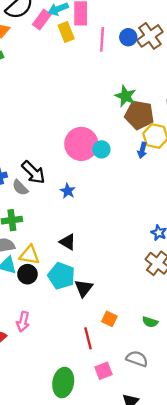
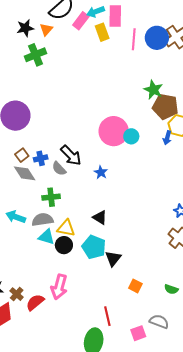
blue circle: (128, 37) -> (157, 38), size x1.5
pink arrow: (23, 322) -> (59, 287), size x1.4
red line: (88, 338) -> (107, 316), moved
pink square: (103, 371) -> (138, 333), moved

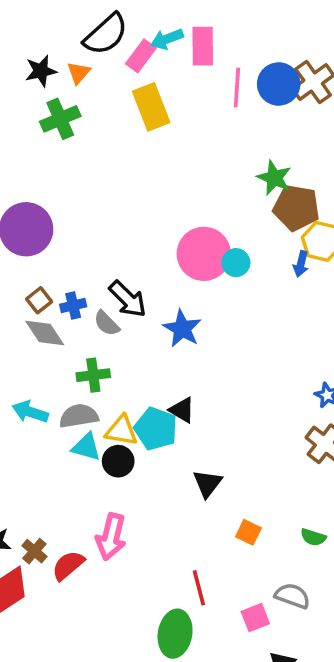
yellow rectangle: (102, 32) -> (151, 107), moved, size x1.4
blue star: (101, 172) -> (182, 329), size x1.5
cyan pentagon: (94, 247) -> (156, 429), moved

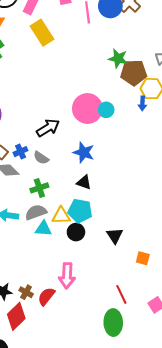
black arrow: (128, 299) -> (48, 128), moved, turned -65
black triangle: (182, 410) -> (84, 182), moved
black circle: (118, 461) -> (76, 232), moved

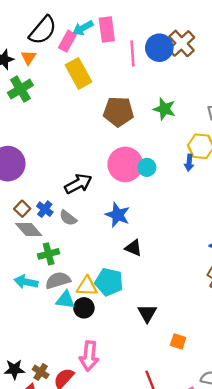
brown pentagon: (134, 73) -> (118, 112), moved
blue cross: (21, 152) -> (45, 209), turned -32
black triangle: (84, 182) -> (133, 248), moved
green cross: (39, 188) -> (49, 254), moved
black circle: (76, 232) -> (84, 308), moved

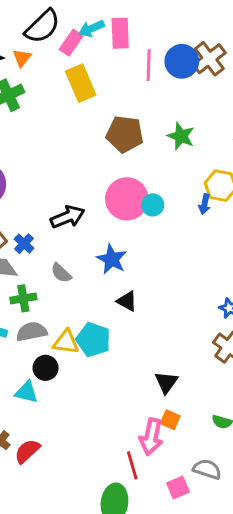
gray semicircle: (68, 218) -> (61, 273), moved
cyan triangle: (65, 300) -> (27, 392), moved
black circle: (84, 308) -> (46, 368), moved
black triangle: (147, 313) -> (166, 382), moved
pink arrow: (89, 356) -> (151, 437), moved

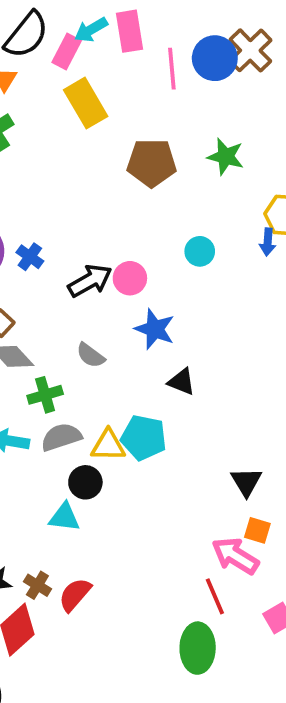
pink circle: (127, 199) -> (130, 278), moved, size x0.6
blue cross: (24, 244) -> (30, 257), moved
pink arrow: (151, 437) -> (235, 556), turned 117

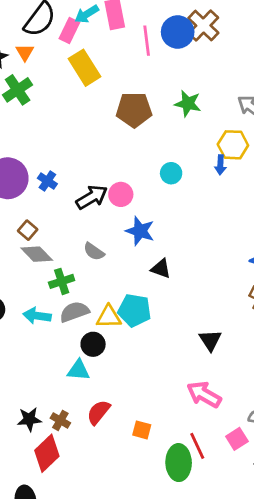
orange square: (257, 530) -> (142, 430), moved
red semicircle: (75, 595) -> (98, 412), moved
red line: (215, 596) -> (197, 446), moved

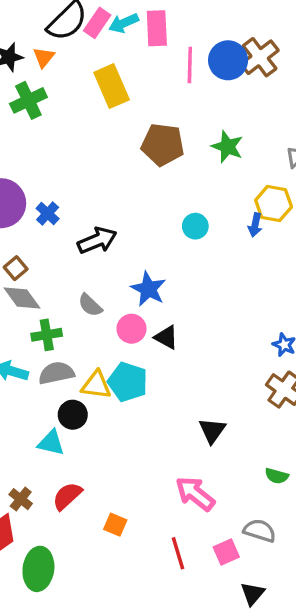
pink rectangle: (69, 31) -> (97, 23), moved
pink circle: (121, 194) -> (131, 329), moved
green ellipse: (179, 463) -> (38, 569), moved

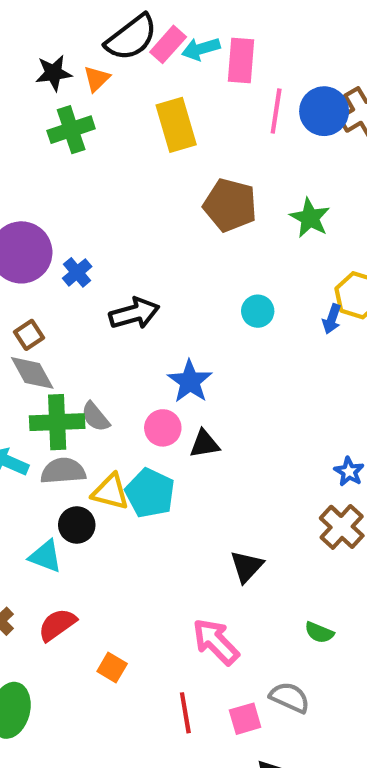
gray semicircle: (90, 305) -> (95, 417), moved
green cross: (47, 335) -> (57, 422), size x1.4
black triangle: (166, 337) -> (205, 444), turned -45

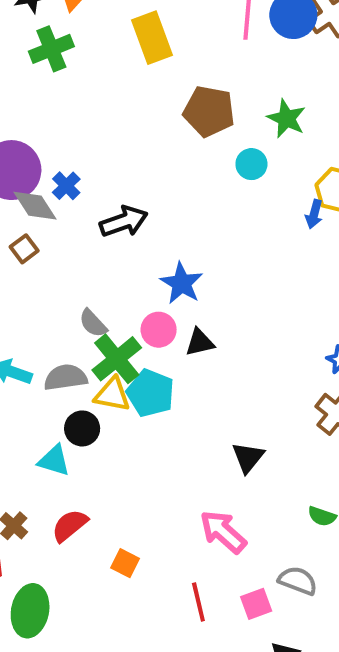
cyan circle: (258, 311) -> (251, 164), moved
gray diamond: (32, 373) -> (35, 206), moved
green cross: (57, 422) -> (117, 359), moved, turned -33

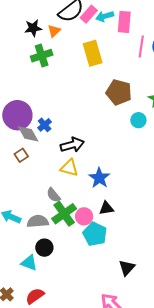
pink circle: (159, 330) -> (84, 216), moved
cyan pentagon: (150, 393) -> (95, 234), moved
yellow triangle: (112, 395) -> (69, 168), moved

